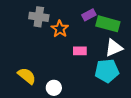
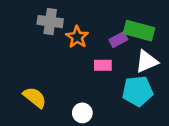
purple rectangle: (89, 15) -> (118, 40), moved
white circle: (54, 88) -> (82, 113), moved

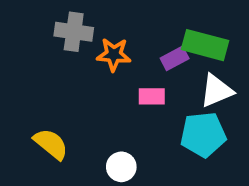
orange star: (77, 37) -> (114, 55), turned -30

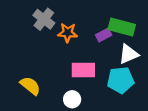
gray cross: (74, 32) -> (44, 19), turned 30
pink rectangle: (152, 96) -> (83, 70), moved, size x1.5

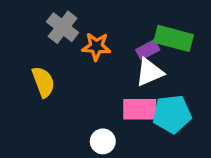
white triangle: (128, 54) -> (149, 72), moved
pink rectangle: (83, 70) -> (140, 109), moved
yellow semicircle: (30, 86) -> (43, 82), moved, turned 30

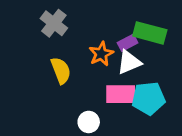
orange star: (96, 47) -> (101, 54), moved, turned -30
yellow semicircle: (43, 82) -> (61, 71), moved

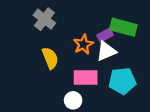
pink rectangle: (121, 94) -> (86, 77), moved

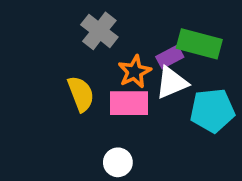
gray cross: (44, 19) -> (99, 31), moved
pink rectangle: (86, 77) -> (129, 103), moved
cyan pentagon: (122, 81) -> (212, 110), moved

